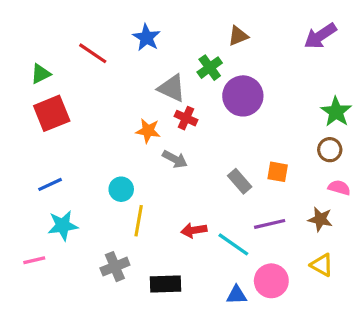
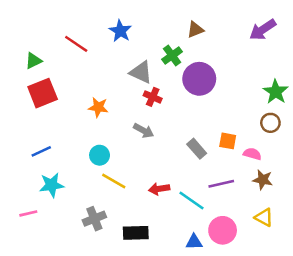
orange star: (148, 131) -> (98, 107), moved
pink semicircle: (339, 188) -> (252, 154), moved
yellow line: (139, 221) -> (114, 181), turned -70

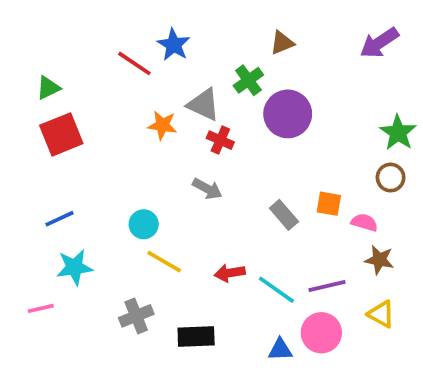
red line: (76, 44) -> (134, 63), moved
orange star: (98, 107) -> (162, 125), moved
purple line: (221, 184) -> (327, 286), moved

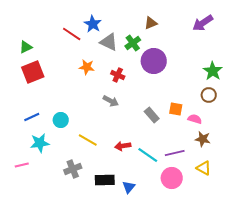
gray triangle: (204, 105) -> (109, 42), moved
cyan circle: (144, 224) -> (61, 120), moved
blue triangle: (280, 350) -> (129, 187), moved, turned -48

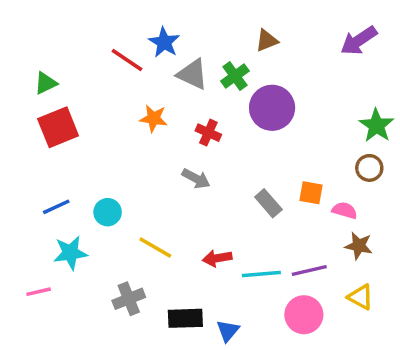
cyan line: (148, 155) -> (261, 274), turned -40

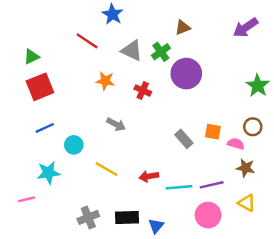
blue star: (164, 42) -> (112, 14), moved
brown circle: (369, 168) -> (253, 127), moved
gray arrow: (196, 179) -> (116, 124), moved
blue line: (56, 207) -> (45, 128), moved
gray cross: (129, 299) -> (88, 217), moved

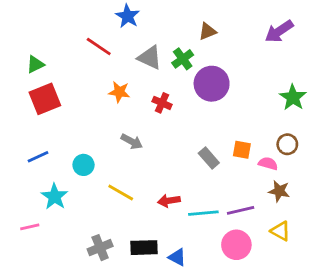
blue line: (45, 128) -> (38, 157), moved
cyan star: (48, 173) -> (55, 197), turned -30
blue triangle: (156, 226) -> (177, 257), turned -42

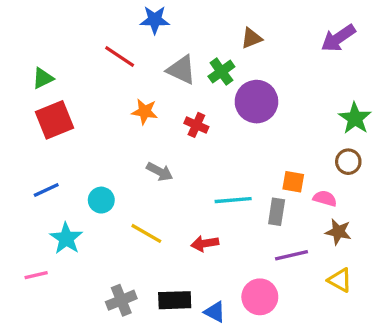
blue star: (128, 16) -> (155, 20), turned -30
brown circle: (287, 144) -> (348, 162), moved
gray rectangle: (209, 158) -> (277, 212), moved, turned 50
cyan line: (203, 213) -> (233, 200), moved
pink circle: (236, 245) -> (260, 297), moved

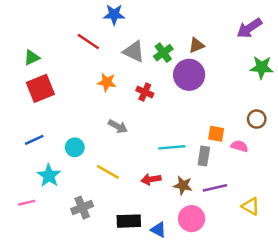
brown triangle: (251, 38) -> (196, 45), moved
green star: (355, 118) -> (262, 67), moved, turned -30
brown star: (338, 232) -> (183, 185), moved
gray cross: (121, 300) -> (82, 208), moved

